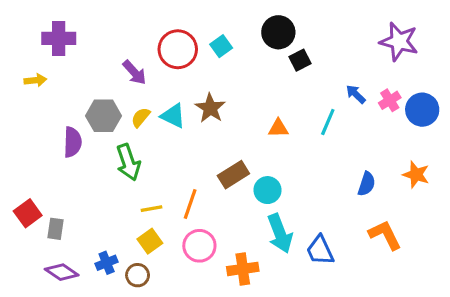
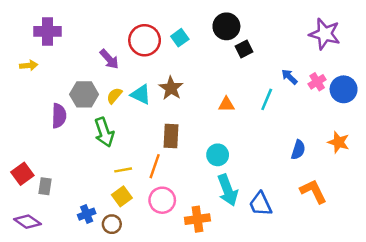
brown rectangle: (233, 175) -> (171, 136), moved, turned -55
purple diamond: (62, 272) -> (27, 222), moved

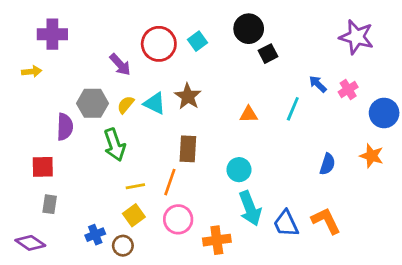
blue circle: (344, 89) -> (384, 113), moved
red square: (22, 174) -> (43, 167), moved, turned 35
orange L-shape: (313, 191) -> (326, 221), moved

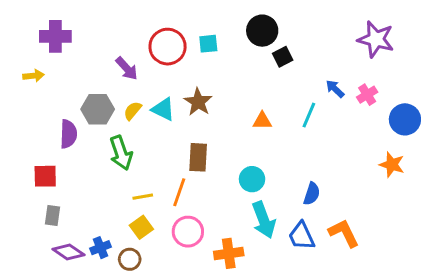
cyan square: (198, 41) -> (208, 44), turned 30
blue semicircle: (327, 164) -> (312, 194), moved
purple diamond: (30, 243) -> (68, 252), moved

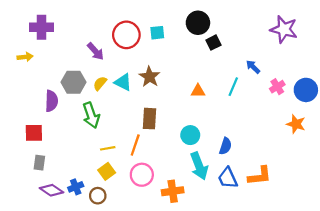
pink cross: (367, 95) -> (277, 87), moved
blue semicircle: (312, 194) -> (225, 146), moved
orange L-shape: (344, 233) -> (260, 176), turned 110

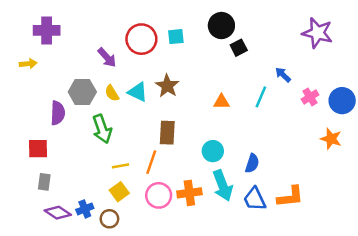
yellow semicircle: (100, 83) -> (112, 93), turned -72
orange cross: (173, 191) -> (189, 193), moved

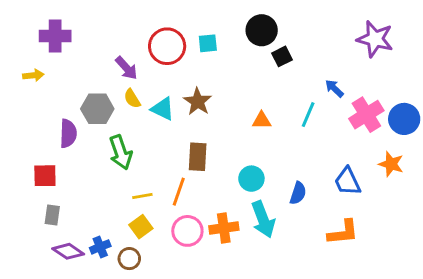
yellow semicircle: (112, 93) -> (132, 99), moved
pink cross: (310, 97) -> (366, 115), size x1.6
blue trapezoid: (255, 199) -> (347, 181), moved

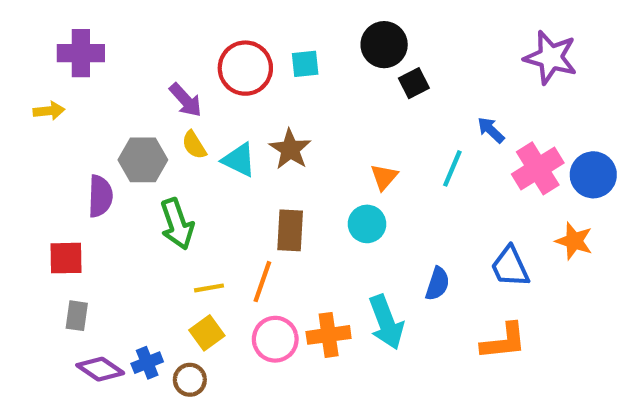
orange triangle: (262, 120) -> (384, 177), turned -48
cyan circle: (251, 179) -> (367, 224), moved

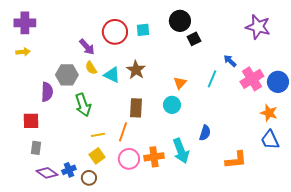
purple cross: (81, 53) -> (25, 23), moved
blue trapezoid: (510, 267) -> (270, 140), moved

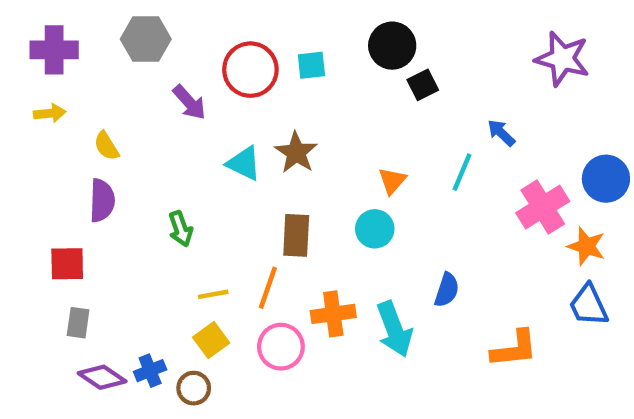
yellow semicircle: (91, 68) -> (106, 146), moved
gray hexagon: (67, 75) -> (146, 39), moved
pink cross: (252, 79) -> (543, 207), moved
green arrow: (83, 105) -> (181, 229), size x0.7
orange cross: (154, 157) -> (333, 314), moved

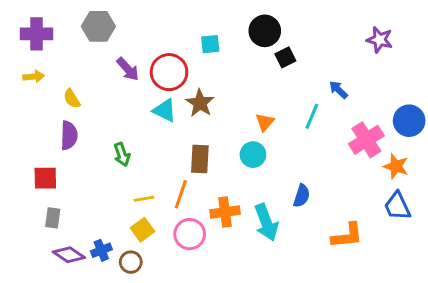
purple star: (562, 59) -> (380, 40), size x0.7
red circle: (250, 70) -> (169, 72), moved

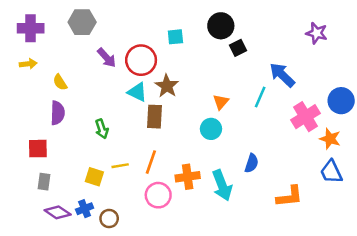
blue arrow: (338, 90) -> (282, 75), size x1.6
brown rectangle: (200, 159) -> (155, 117), moved
yellow square: (143, 230) -> (94, 177), moved, turned -36

